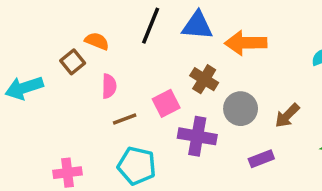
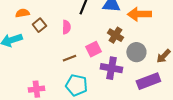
orange semicircle: (97, 41) -> (22, 13), moved, turned -32
pink semicircle: (109, 86) -> (66, 27), moved
purple rectangle: (261, 159) -> (148, 81), size x1.6

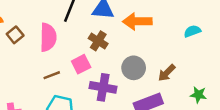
pink semicircle: (66, 27) -> (48, 37), size x1.6
brown cross: (115, 35) -> (98, 41), moved

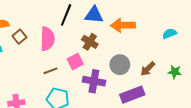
green star: (198, 95) -> (175, 72), moved

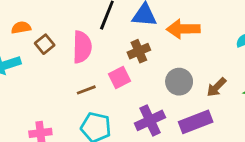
brown cross: (90, 42) -> (139, 51), turned 35
purple cross: (94, 81) -> (150, 120), moved, turned -35

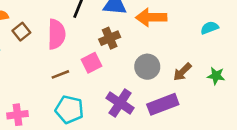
purple cross: (150, 120) -> (120, 103), turned -32

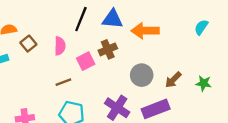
cyan semicircle: (210, 28) -> (201, 27), moved, turned -35
pink semicircle: (56, 34) -> (60, 46), size x0.7
pink square: (91, 63) -> (86, 61), moved

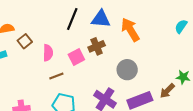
orange arrow: (145, 31) -> (130, 30), turned 60
pink semicircle: (60, 46) -> (48, 53), moved
brown arrow: (173, 80) -> (167, 91), moved

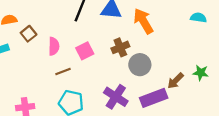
cyan semicircle: (181, 26) -> (198, 18), turned 64
brown cross: (97, 46) -> (120, 47), moved
brown arrow: (167, 91) -> (175, 81), moved

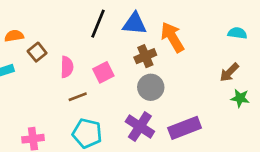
brown cross: (120, 47) -> (145, 56), moved
gray circle: (140, 65) -> (151, 87), moved
brown arrow: (175, 81) -> (229, 72), moved

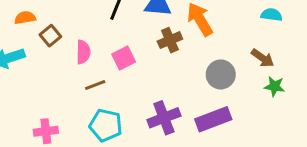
brown arrow: (229, 72) -> (263, 58), turned -100
gray circle: (151, 87) -> (221, 74), moved
purple cross: (140, 127) -> (164, 118), turned 36

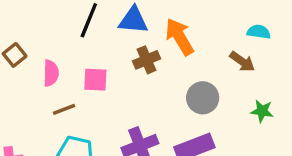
pink square: (124, 58) -> (95, 80), turned 30
brown arrow: (263, 58) -> (242, 62), moved

